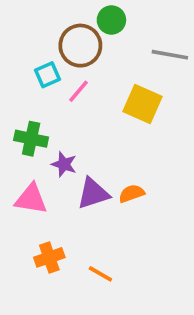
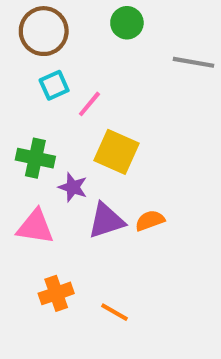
brown circle: (80, 46) -> (44, 31), moved
yellow square: (142, 104) -> (117, 152), moved

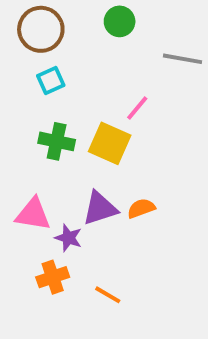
pink line: (89, 104) -> (137, 108), moved
green cross: (35, 158) -> (57, 141), moved
purple star: (73, 187) -> (68, 238), moved

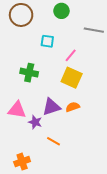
cyan square: (51, 80) -> (47, 41), moved, turned 32
yellow square: (110, 143) -> (72, 78), moved
orange cross: (53, 277) -> (22, 162), moved
orange line: (108, 295) -> (53, 141), moved

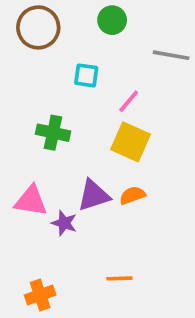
orange line: (53, 141) -> (119, 278), moved, turned -32

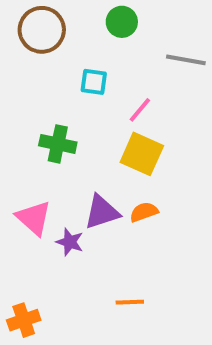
pink triangle: (31, 201) -> (34, 218), turned 33
orange cross: (40, 295) -> (24, 320), moved

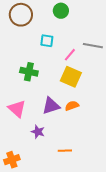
gray line: (186, 60) -> (93, 46), moved
purple star: (70, 242) -> (38, 132), moved

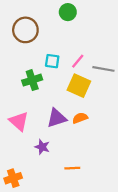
brown circle: (21, 15) -> (25, 30), moved
cyan square: (47, 41) -> (52, 61), moved
gray line: (93, 46) -> (103, 69), moved
green cross: (29, 72) -> (32, 80), turned -30

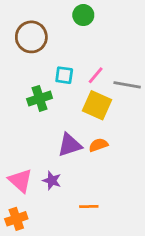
pink triangle: (19, 121) -> (20, 181), moved

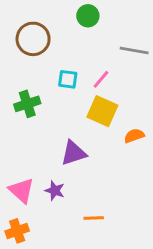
gray line: (127, 85) -> (134, 50), moved
green cross: (40, 98) -> (27, 104), moved
orange semicircle: (98, 145) -> (134, 136), moved

